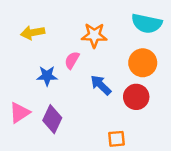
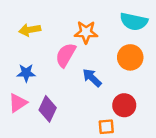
pink semicircle: (72, 60) -> (66, 55), size x1.5
blue star: (47, 76) -> (26, 73), moved
red circle: (136, 97) -> (124, 105), moved

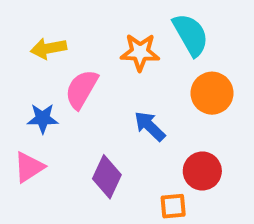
cyan semicircle: (134, 22) -> (191, 35), moved, turned -132
pink semicircle: (66, 55) -> (82, 89), moved
purple diamond: (48, 109) -> (107, 177), moved

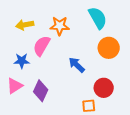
orange star: (140, 52) -> (60, 26), moved
purple diamond: (107, 177) -> (41, 91), moved

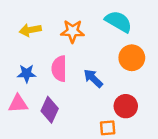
cyan semicircle: (98, 18) -> (118, 21), turned -30
pink semicircle: (42, 46) -> (59, 69), moved, turned -30
pink triangle: (15, 86) -> (18, 104), turned 30

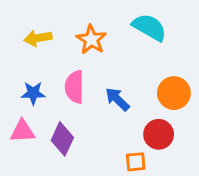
orange star: (73, 31) -> (91, 40), turned 30
orange circle: (132, 58) -> (174, 93), moved

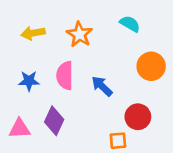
cyan semicircle: (149, 27) -> (130, 24), size x0.7
orange circle: (174, 93) -> (151, 66), moved
pink triangle: (23, 131) -> (20, 129), moved

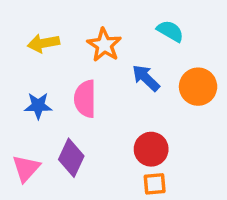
blue arrow: (102, 86) -> (146, 78), moved
red circle: (138, 117) -> (151, 149), moved
pink triangle: (20, 129) -> (26, 168), turned -45

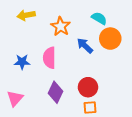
yellow arrow: (43, 43) -> (26, 15), moved
orange circle: (198, 87) -> (110, 39), moved
purple diamond: (71, 158) -> (56, 92), moved

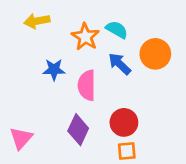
cyan semicircle: (99, 18) -> (117, 30), moved
pink semicircle: (49, 58) -> (87, 85), moved
blue star: (22, 62) -> (54, 70), moved

